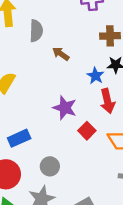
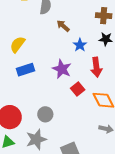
blue star: (95, 76) -> (80, 45), moved
blue rectangle: (19, 138) -> (26, 70), moved

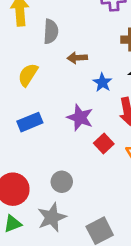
brown arrow: (63, 26) -> (77, 58), turned -40
yellow semicircle: (17, 44) -> (28, 75), moved

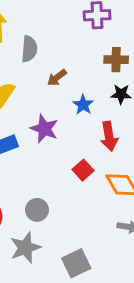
brown arrow: (77, 58) -> (57, 78), turned -36
purple star: (80, 117) -> (44, 129), moved

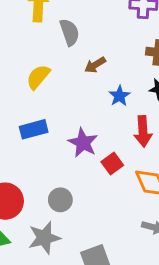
gray semicircle: (29, 49) -> (70, 32), turned -30
purple star: (44, 129) -> (83, 143), moved

